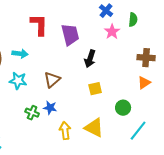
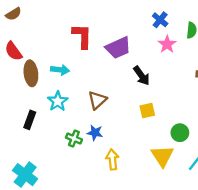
purple trapezoid: (70, 35) -> (118, 48), turned 80
black arrow: (90, 59) -> (141, 76), turned -54
cyan star: (18, 81) -> (58, 101), turned 30
yellow triangle: (94, 128) -> (162, 156), moved, turned 30

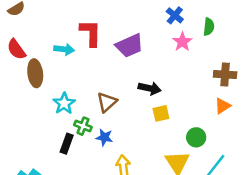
cyan arrow: (60, 70) -> (64, 49), moved
black arrow: (141, 76) -> (150, 88), moved, turned -42
black rectangle: (30, 120) -> (67, 144), moved
green cross: (74, 139) -> (83, 126), moved

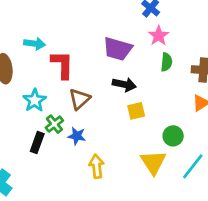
green semicircle: (209, 27) -> (166, 62), moved
red L-shape: (91, 33) -> (62, 65), moved
purple trapezoid: (130, 46) -> (118, 49), moved, turned 40
green cross: (83, 126) -> (54, 124), turned 30

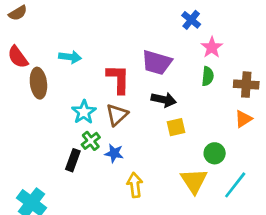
pink star: (159, 36) -> (212, 47), moved
red L-shape: (62, 65) -> (118, 79), moved
cyan star: (35, 100) -> (84, 112), moved

